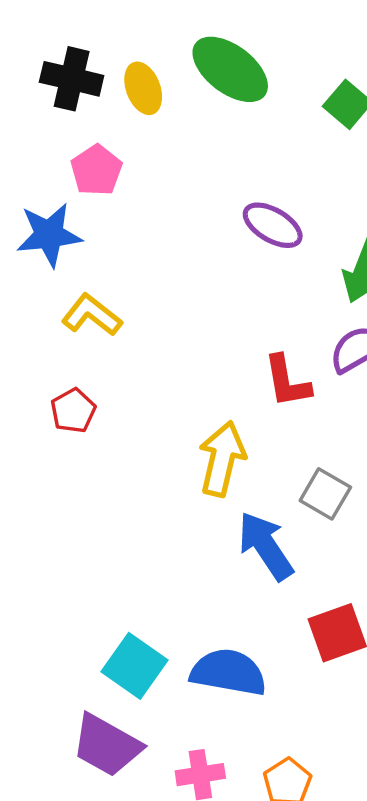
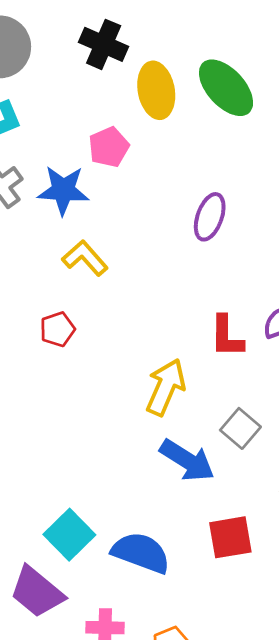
black cross: (72, 79) -> (104, 44), moved
yellow ellipse: (143, 88) -> (156, 90), size x1.4
purple ellipse: (273, 225) -> (210, 217), moved, turned 69
blue arrow: (266, 546) -> (187, 460), turned 146

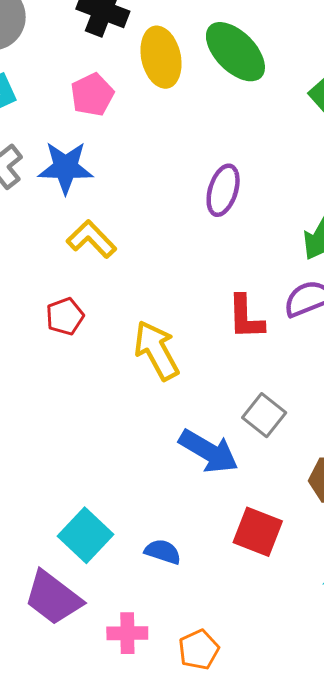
pink pentagon: (109, 147) -> (92, 95), moved
yellow arrow: (166, 387) -> (157, 350), moved, turned -50
red square: (230, 537) -> (258, 532), turned 33
blue semicircle: (141, 553) -> (163, 552), size x0.6

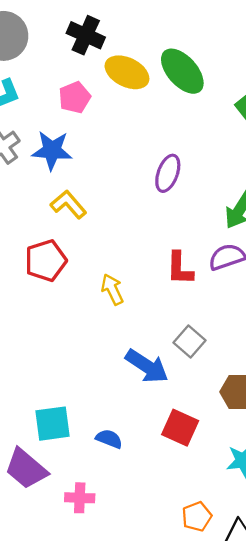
yellow ellipse: (161, 57) -> (127, 72), turned -54
red pentagon: (65, 316) -> (46, 261), size x1.5
yellow arrow: (157, 350) -> (112, 289), size x0.7
cyan square: (86, 535) -> (53, 424), turned 36
orange pentagon: (199, 650) -> (197, 516), moved

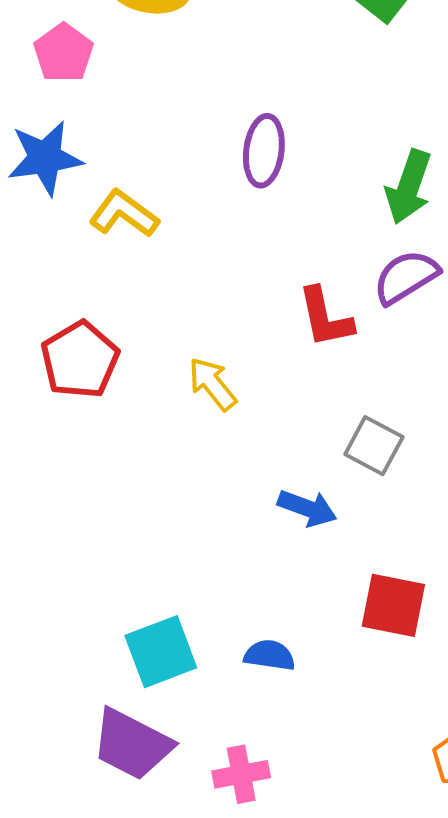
yellow L-shape: (68, 204) -> (124, 214), moved
blue arrow: (147, 366) -> (307, 508), size x0.7

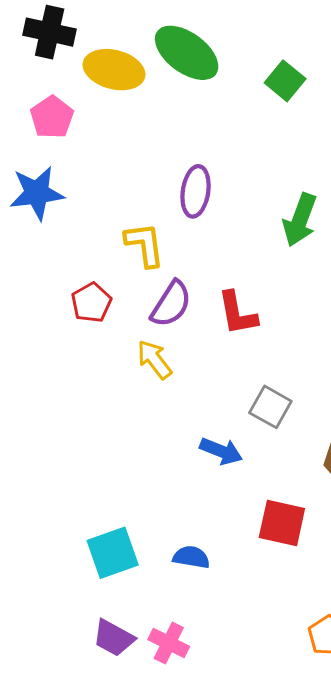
yellow L-shape: (124, 214) -> (145, 245), moved, turned 45
purple semicircle: (406, 277) -> (171, 304), moved, turned 153
red pentagon: (80, 360) -> (91, 303), moved, size x0.7
purple trapezoid: (132, 744) -> (114, 638), moved, size x0.7
pink cross: (241, 774) -> (169, 643), turned 36

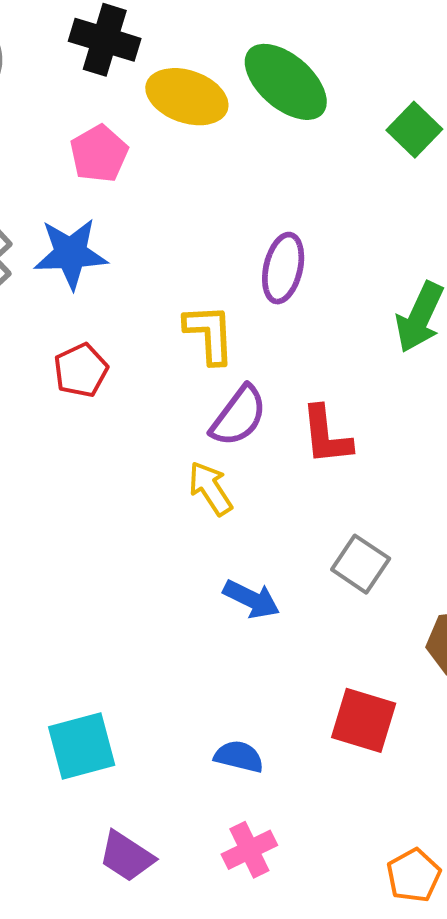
red pentagon: (91, 303) -> (81, 370), moved
blue arrow: (221, 451) -> (251, 599), moved
cyan square: (113, 553) -> (82, 746), moved
pink cross: (169, 643) -> (249, 850), moved, turned 33

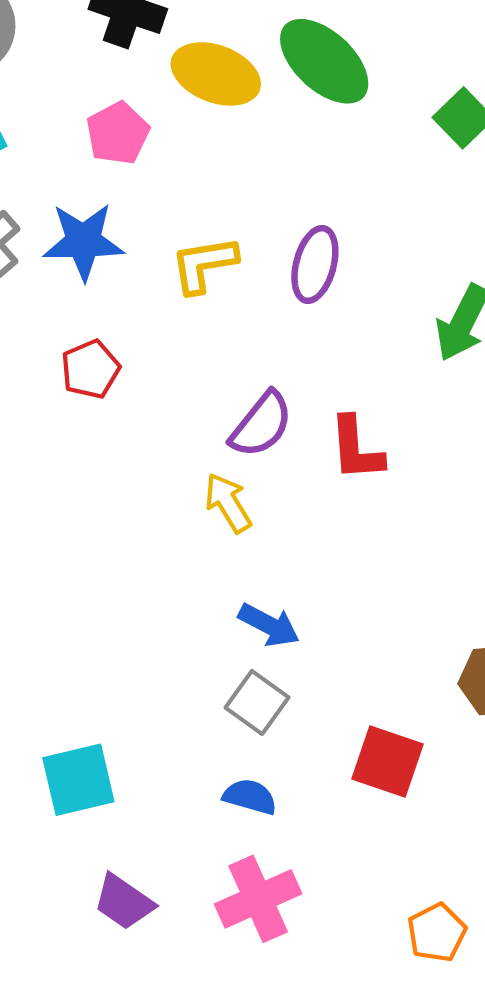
yellow L-shape: (209, 334) -> (204, 264), moved, turned -98
gray square: (361, 564) -> (257, 702), moved
pink cross: (249, 850) -> (258, 899), size x1.4

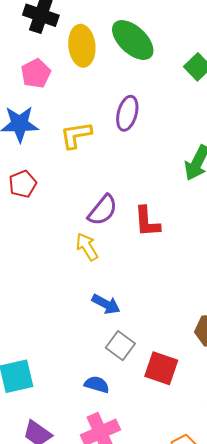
yellow ellipse: (216, 74) -> (82, 46), turned 63
purple ellipse: (315, 264) -> (127, 113), moved
gray square: (257, 702) -> (120, 346), moved

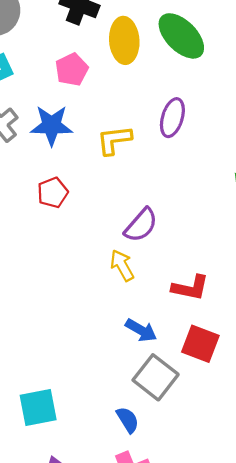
red L-shape: (147, 222) -> (190, 288), moved, turned -76
gray square: (120, 346) -> (156, 377), size x1.4
red square: (161, 368) -> (200, 344), moved
blue semicircle: (97, 384) -> (128, 420), turned 40

